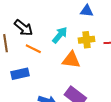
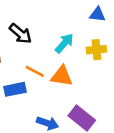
orange line: (33, 49) -> (35, 71), moved
orange triangle: (71, 60) -> (62, 76), moved

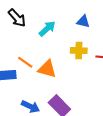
black arrow: (20, 34) -> (17, 18), moved
cyan arrow: (64, 43) -> (47, 29), moved

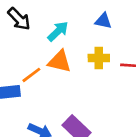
orange line: (25, 62) -> (31, 75), turned -70
orange triangle: (47, 69) -> (60, 61), moved

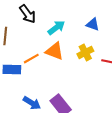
yellow cross: (99, 58) -> (85, 53), turned -35

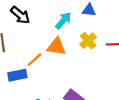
cyan arrow: (56, 28) -> (63, 21), moved

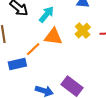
cyan arrow: (63, 21) -> (46, 14), moved

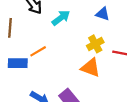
orange triangle: (53, 37) -> (91, 68), moved

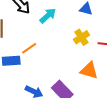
orange triangle: (91, 68) -> (89, 70), moved

